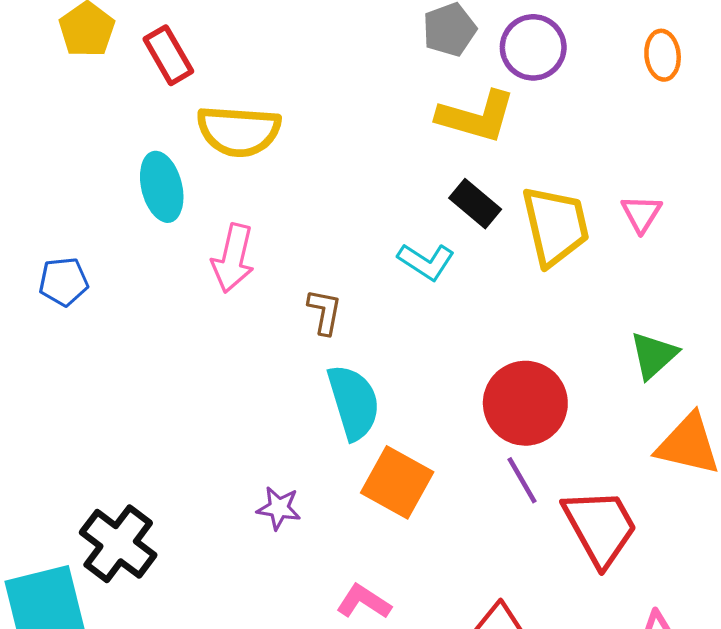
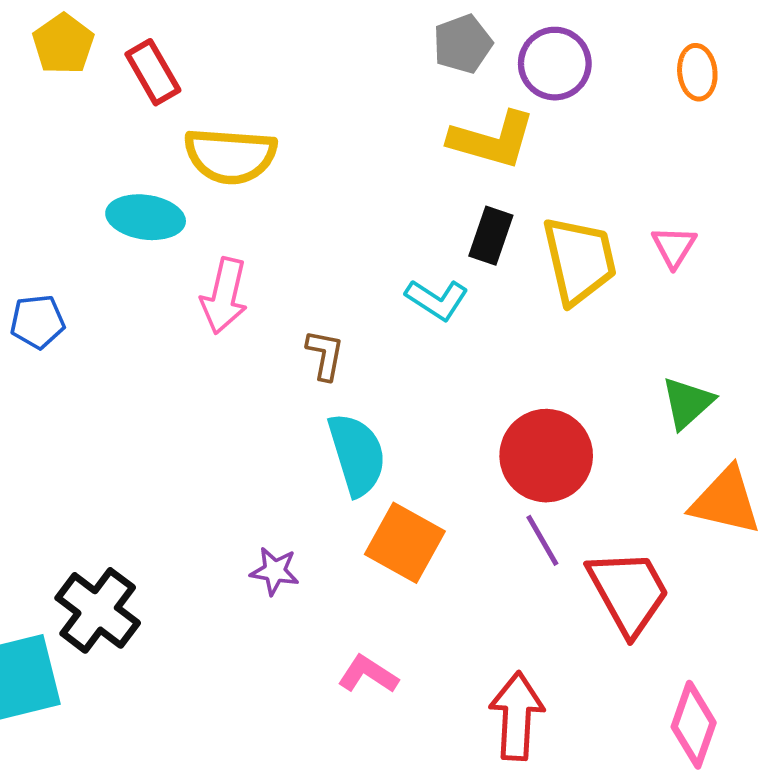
cyan ellipse: (162, 187) -> (146, 217), turned -68
black rectangle: (475, 204) -> (491, 236), turned 69

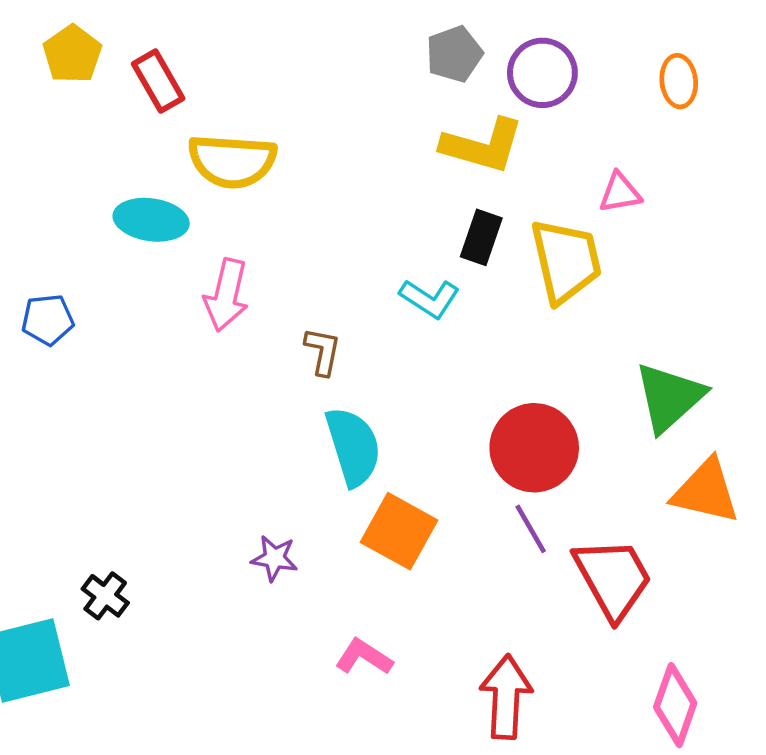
pink triangle: (674, 247) -> (620, 193), moved, turned 48
green triangle: (687, 403) -> (669, 397), size x1.4
black cross: (98, 610) -> (105, 596), size x0.6

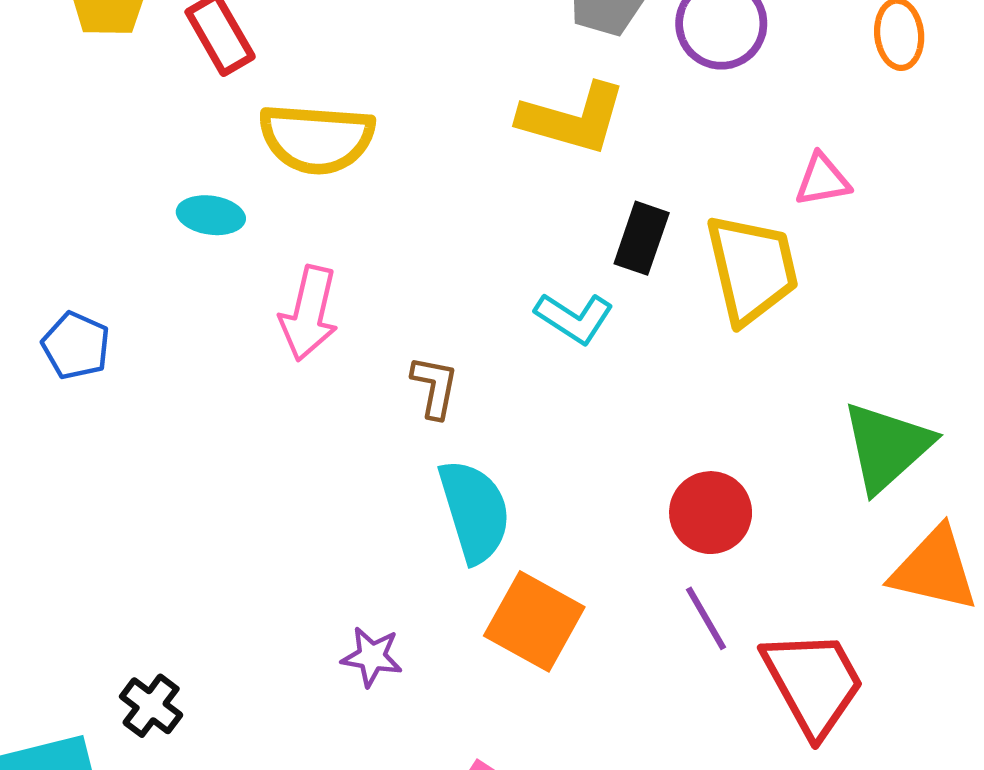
yellow L-shape: (482, 146) -> (573, 119), moved
cyan ellipse: (151, 220) -> (211, 215), size x0.7
blue pentagon: (48, 320) -> (76, 345), turned 30
red circle: (534, 448) -> (711, 513), size x0.7

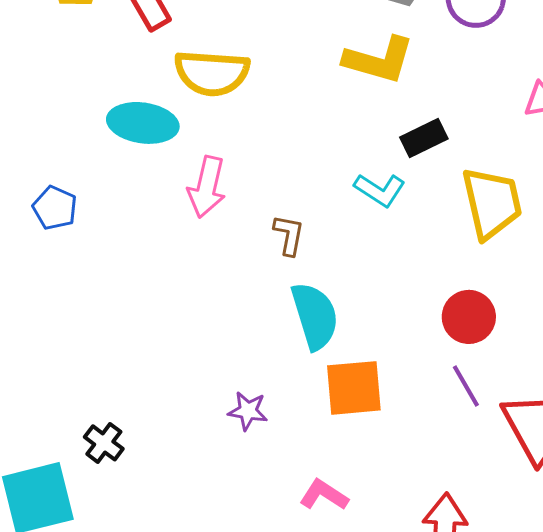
cyan ellipse: (211, 215) -> (143, 123), size x1.6
black rectangle: (642, 238) -> (424, 138), turned 45
yellow trapezoid: (752, 269) -> (492, 203), moved
orange square: (534, 621) -> (354, 388), turned -34

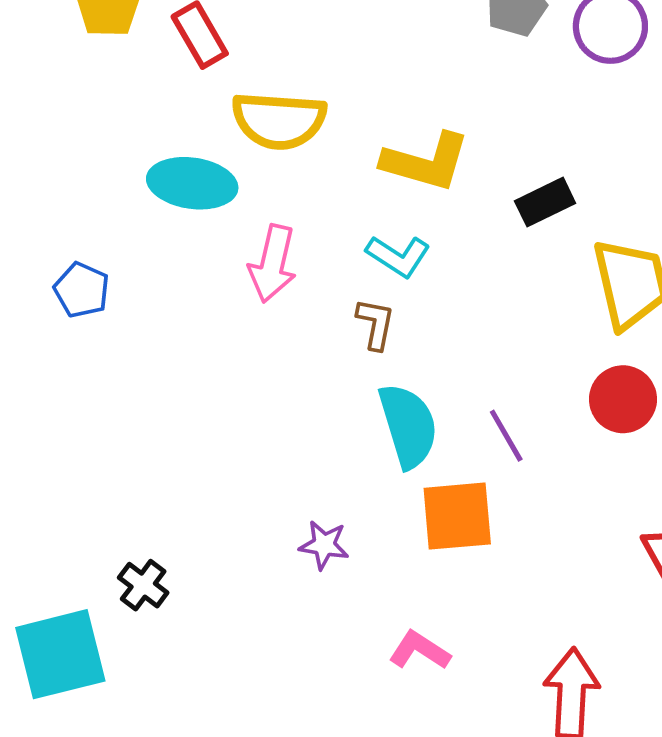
yellow L-shape: (379, 60) -> (426, 162), moved
cyan L-shape: (380, 190) -> (398, 256), moved
red circle: (469, 317) -> (623, 399), moved
purple line: (466, 386) -> (506, 436), moved

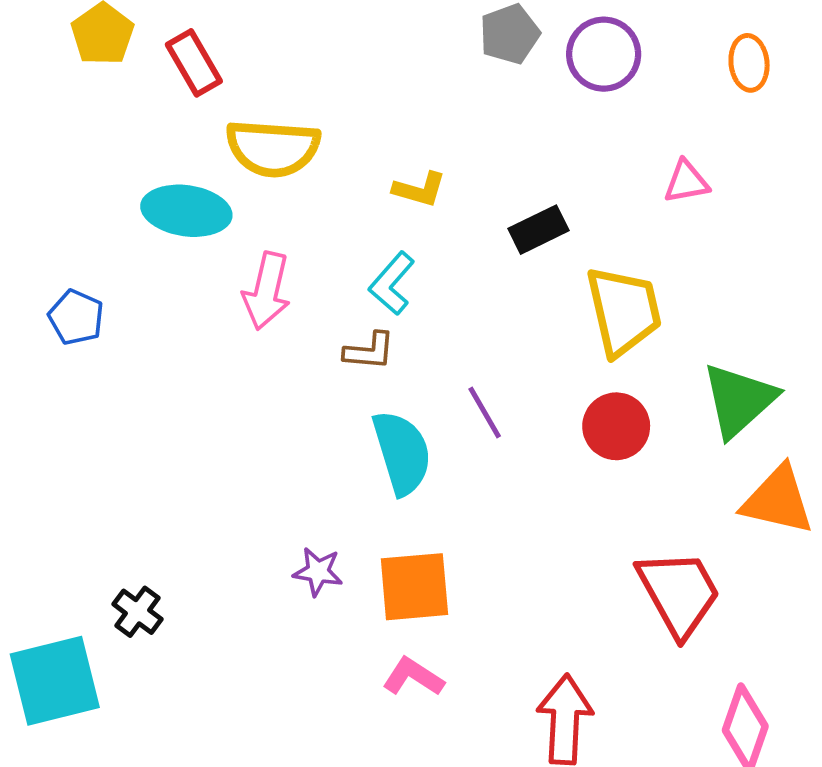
yellow L-shape: (426, 162) -> (419, 189), size x0.6
cyan L-shape: (398, 256) -> (392, 283), turned 98
brown L-shape: (376, 324) -> (369, 351), turned 84
purple line: (506, 436) -> (485, 412), moved
orange square: (457, 516) -> (414, 587), moved

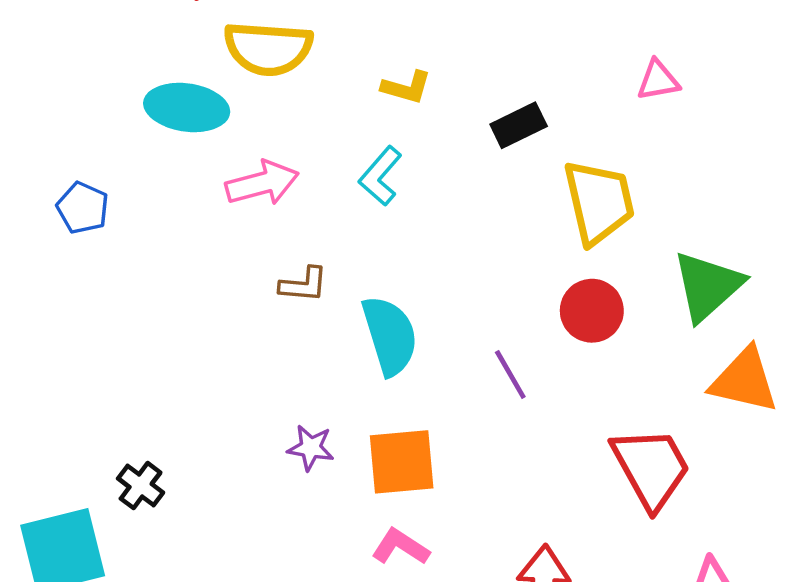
pink arrow: (267, 291) -> (262, 183), turned -118
brown L-shape: (369, 351) -> (304, 285), moved
purple line: (485, 412) -> (510, 374), moved

